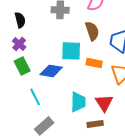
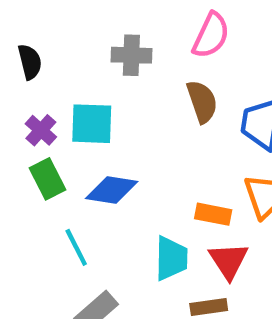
black semicircle: (20, 20) -> (30, 62), moved
cyan square: (71, 51) -> (92, 124), moved
orange rectangle: (94, 63) -> (213, 214), moved

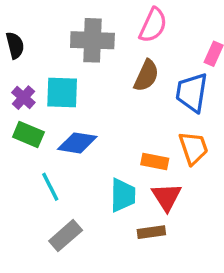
gray cross: (131, 55) -> (92, 40), size x1.4
brown semicircle: (202, 102) -> (146, 76), turned 44
green rectangle: (48, 179) -> (28, 135), turned -40

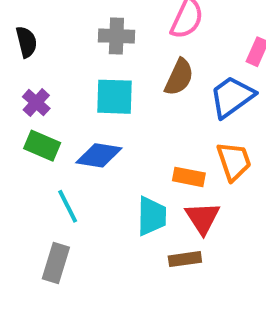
gray cross: (92, 40) -> (116, 36), size x0.7
cyan square: (62, 92) -> (115, 97), moved
blue trapezoid: (192, 92) -> (232, 97), turned 45
gray rectangle: (66, 236) -> (56, 263), moved, turned -32

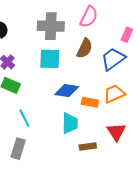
gray cross: (116, 36) -> (51, 26), size x1.4
blue diamond: (99, 155) -> (67, 91), moved
orange trapezoid: (234, 161) -> (114, 94), turned -95
red triangle: (203, 218) -> (116, 132), moved

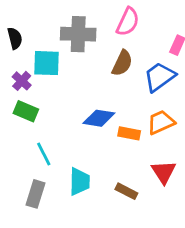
cyan square: (50, 59) -> (46, 63), moved
cyan trapezoid: (70, 123) -> (80, 182), moved
brown rectangle: (88, 147) -> (126, 191), turned 35

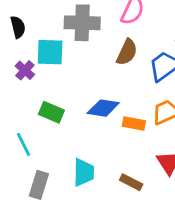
green rectangle: (26, 111) -> (51, 112), moved
cyan line: (44, 154) -> (23, 144), moved

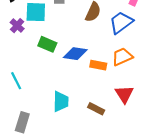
green rectangle: (51, 112) -> (47, 44), moved
gray rectangle: (39, 185) -> (22, 122), moved

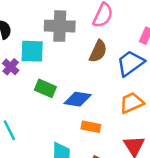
orange rectangle: (98, 65) -> (91, 127), moved

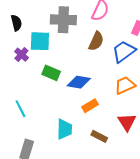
orange rectangle: (91, 127) -> (90, 106), turned -42

